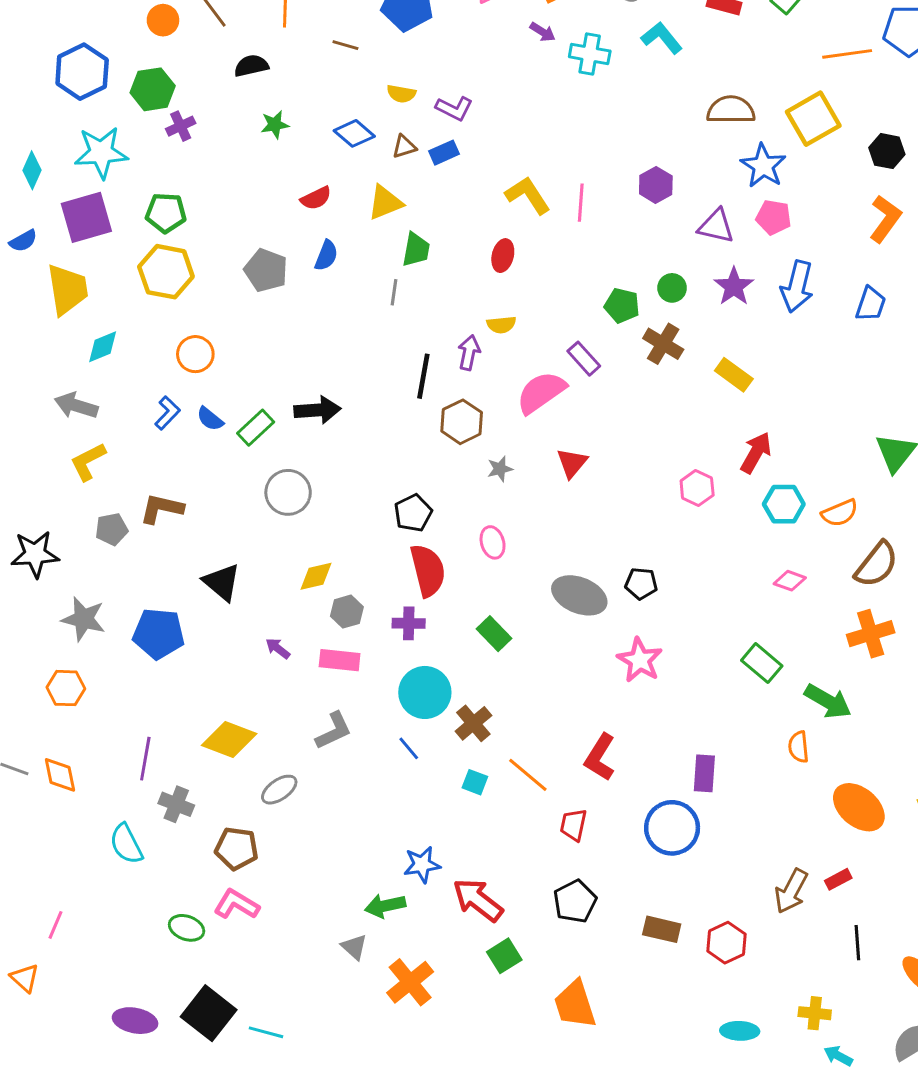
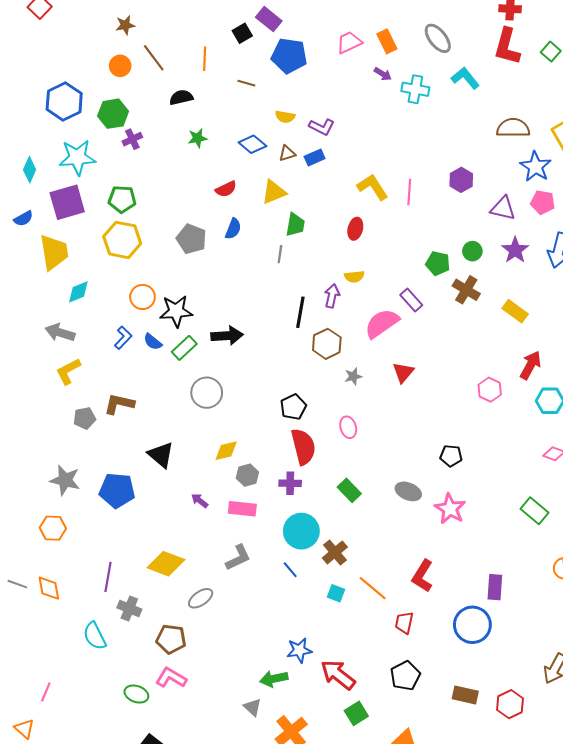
black star: (35, 554) -> (176, 311), moved
gray ellipse: (579, 595) -> (408, 491), moved, size x0.7

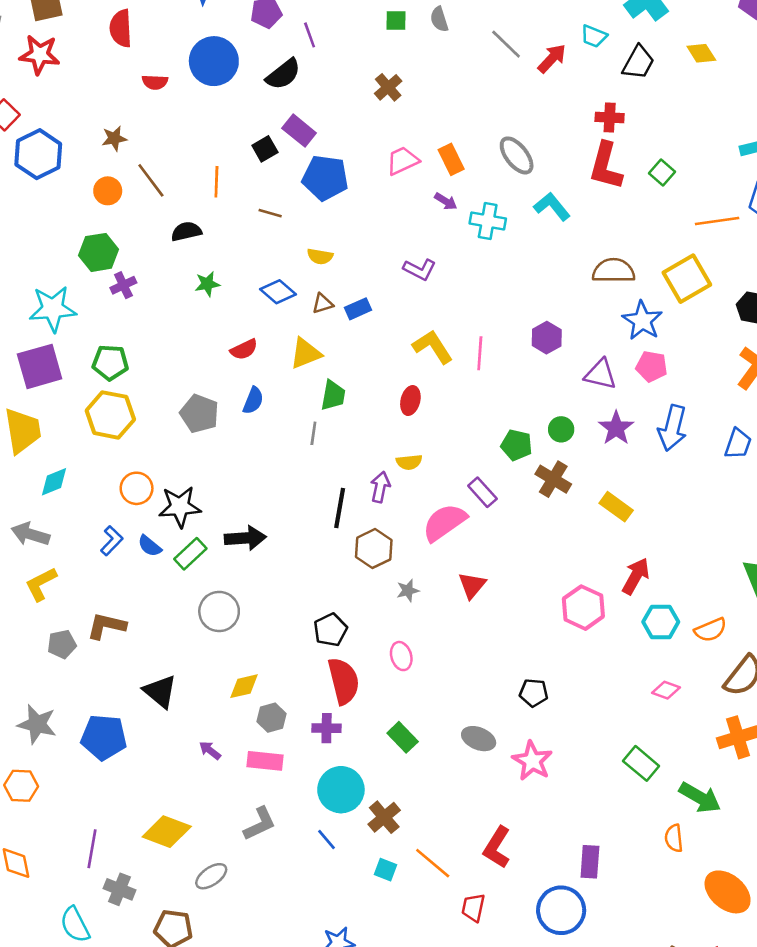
blue hexagon: (64, 101) -> (38, 154), moved
purple L-shape: (322, 127) -> (420, 269), moved
pink hexagon: (490, 390) -> (583, 608), size x1.4

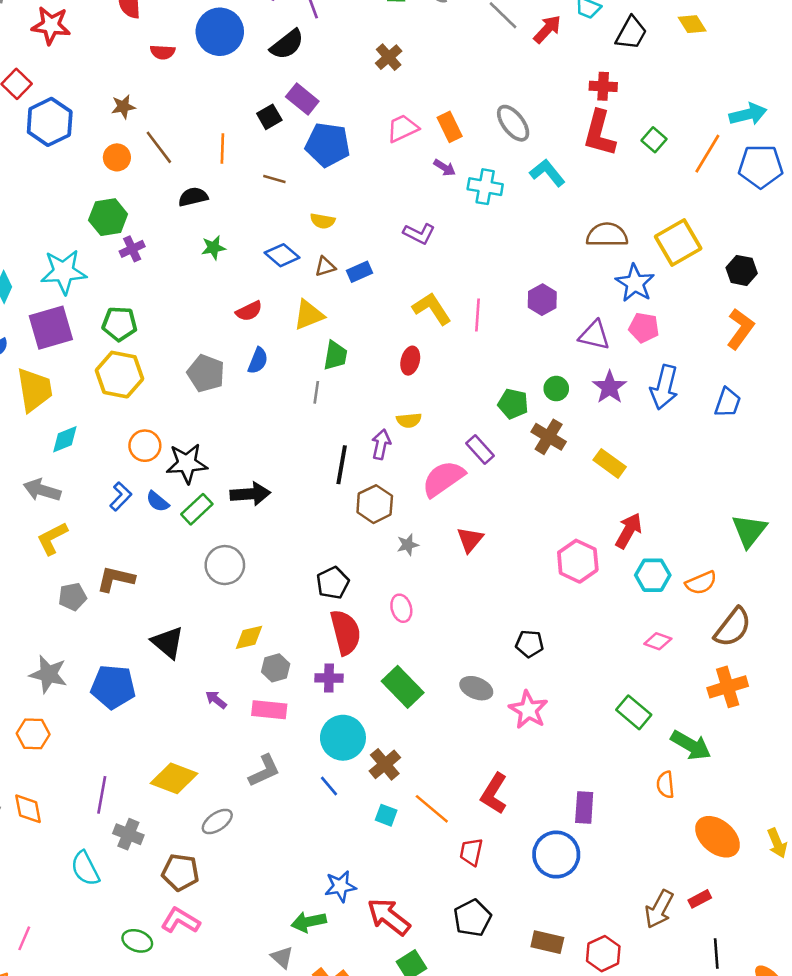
orange line: (717, 221) -> (707, 154), moved, turned -51
green rectangle: (403, 737) -> (403, 687), size x1.4

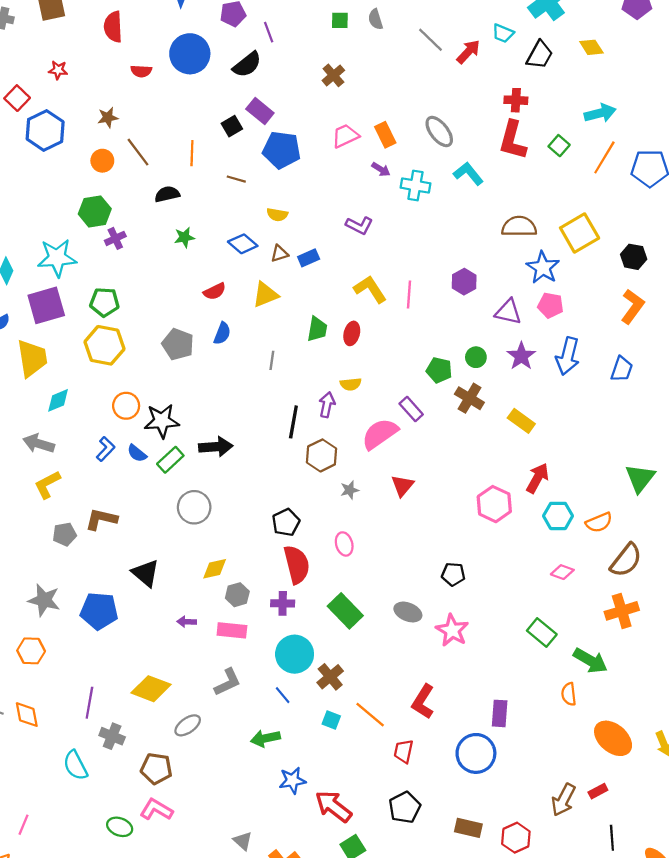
red star: (51, 25) -> (58, 70), moved, size x0.6
cyan arrow: (748, 114) -> (600, 113), moved
green trapezoid: (335, 356) -> (317, 329), moved
purple arrow: (216, 700) -> (187, 622), turned -36
green arrow: (309, 922) -> (265, 738), moved

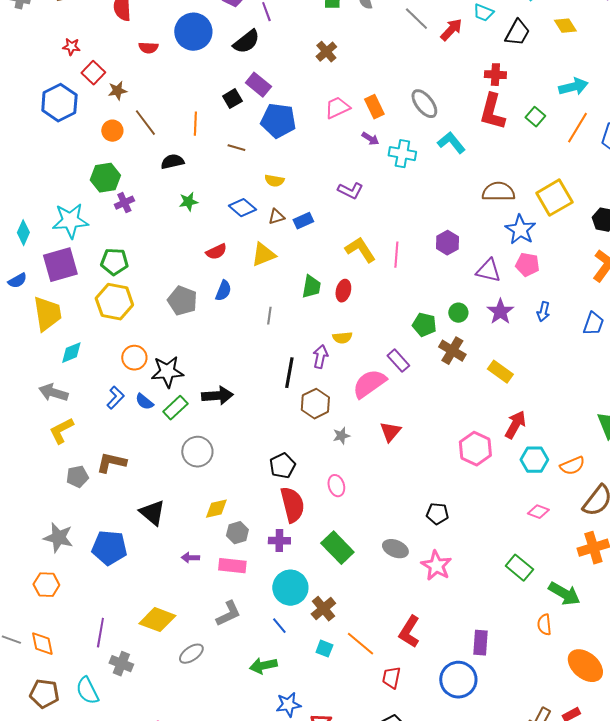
red square: (17, 98) -> (93, 73), moved
blue arrow: (568, 356) -> (543, 312), size x0.6
brown pentagon: (156, 769) -> (44, 694), moved

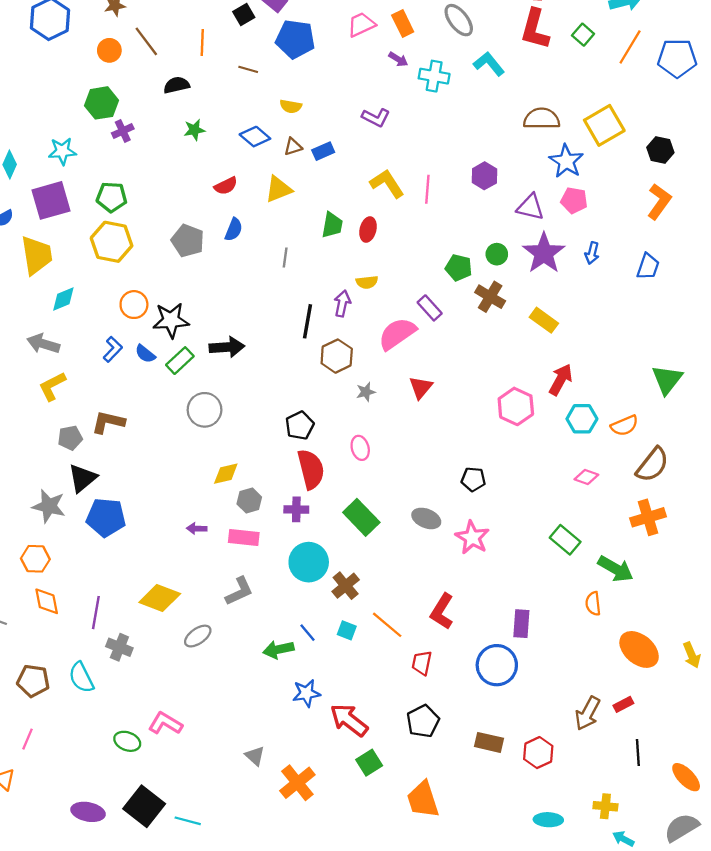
cyan star: (70, 221) -> (62, 151), size x0.7
purple star: (500, 312) -> (544, 253), size x1.4
black triangle: (152, 513) -> (82, 478), moved, turned 40
blue line: (279, 626) -> (308, 633), moved
orange diamond: (42, 644) -> (47, 601), moved

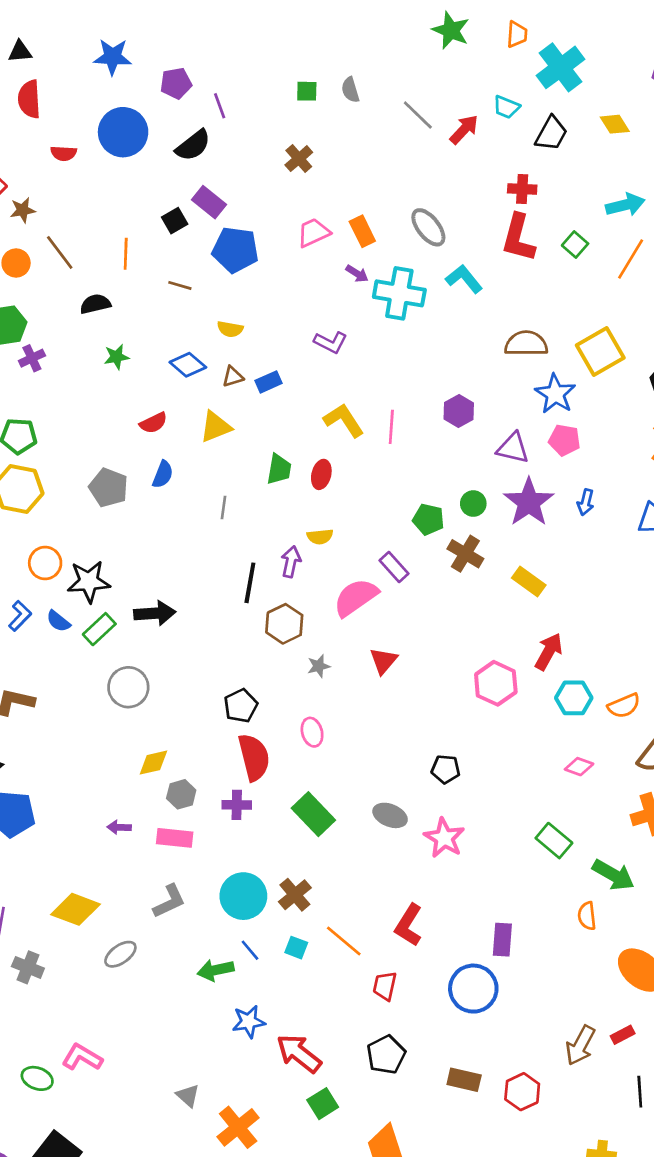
cyan cross: (434, 76) -> (399, 293), size x1.4
cyan circle: (309, 562) -> (243, 896), moved

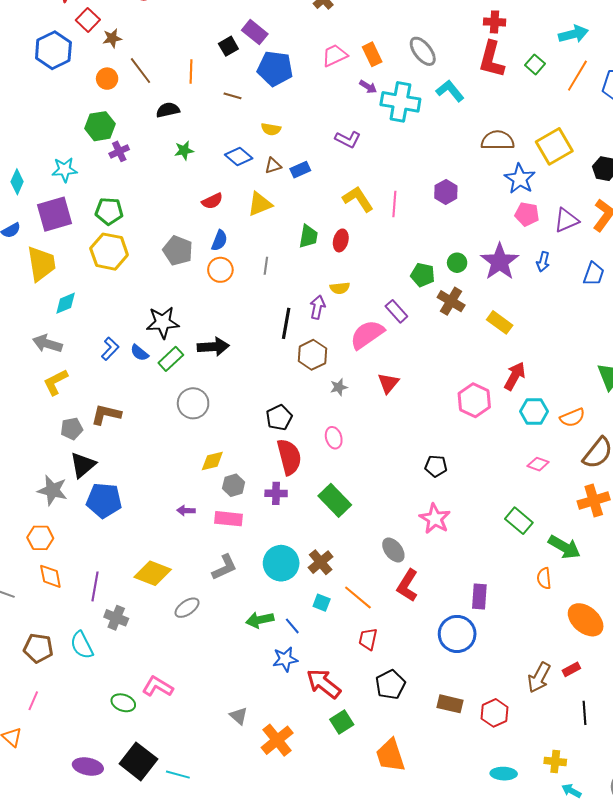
purple triangle: (513, 448) -> (566, 220), moved, turned -36
orange circle: (45, 563) -> (220, 270), moved
gray ellipse: (390, 815) -> (393, 550), moved, turned 30
blue line: (250, 950) -> (292, 626), moved
red trapezoid: (385, 986) -> (368, 639), moved

